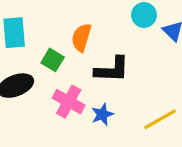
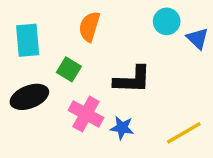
orange semicircle: (81, 37) -> (89, 27), moved
blue star: (102, 114) -> (122, 128), turned 30

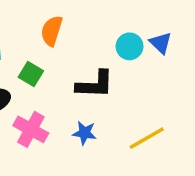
cyan circle: (167, 21) -> (129, 46), moved
pink cross: (86, 114) -> (31, 129), moved

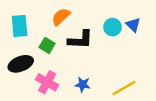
orange semicircle: (52, 31) -> (61, 17), turned 30
black L-shape: (95, 84) -> (80, 40), moved

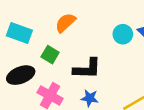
cyan rectangle: (20, 26) -> (19, 33), turned -65
black L-shape: (80, 40) -> (87, 69), moved

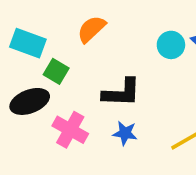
green square: (50, 55) -> (56, 71), moved

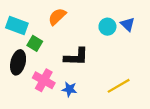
black ellipse: (30, 101) -> (18, 62), turned -55
blue star: (125, 133) -> (69, 89), moved

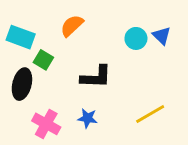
pink cross: (44, 80) -> (46, 124), moved

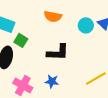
orange semicircle: (72, 26) -> (53, 16), moved, turned -126

